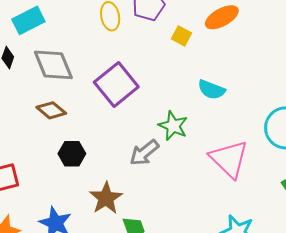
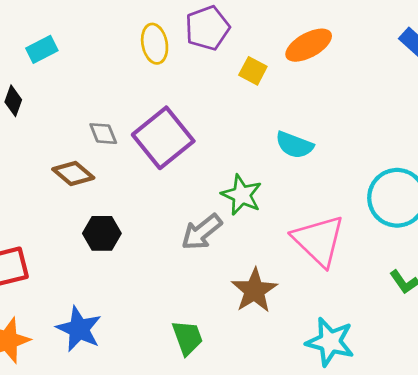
cyan rectangle: (28, 20) -> (42, 49), size x0.7
gray diamond: (53, 65) -> (103, 134), moved, size x0.5
brown star: (106, 198) -> (254, 290), moved

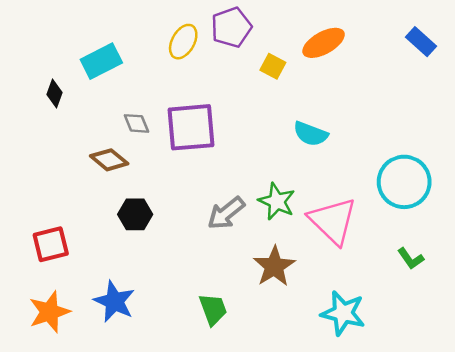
yellow ellipse: (155, 44) -> (183, 42), turned 40
cyan rectangle: (42, 49) -> (101, 61), moved, size x1.4
purple square: (163, 138) -> (191, 127), turned 34
green star: (242, 195) -> (277, 201), moved

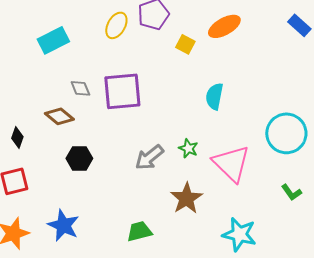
black diamond: (55, 94) -> (17, 137), moved
cyan semicircle: (311, 134) -> (214, 96), turned 80
green star: (277, 201) -> (188, 148), size x0.7
green trapezoid: (213, 309) -> (139, 231), turned -84

